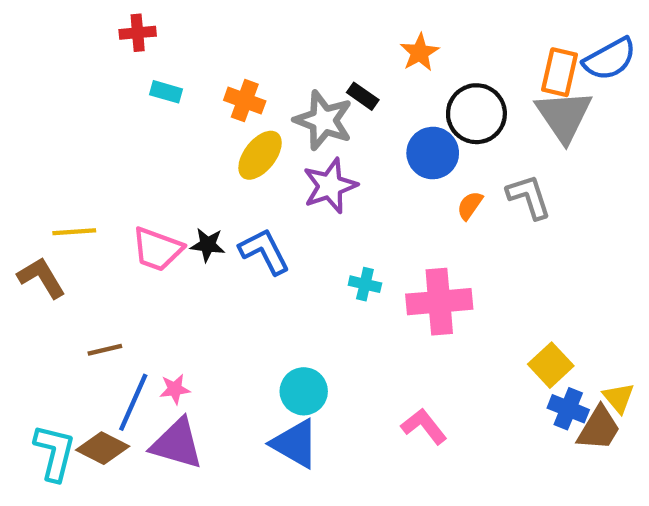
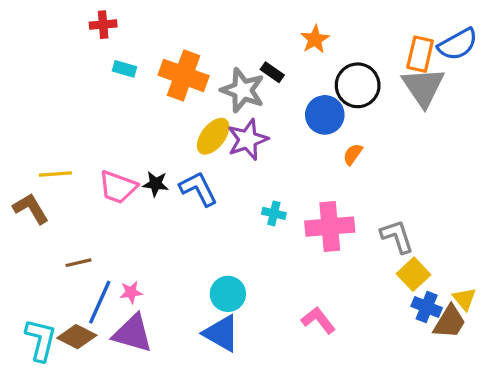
orange cross: (245, 101) -> (184, 75), size x1.6
yellow ellipse: (260, 155) -> (213, 136), moved
gray L-shape: (529, 197) -> (397, 236), moved

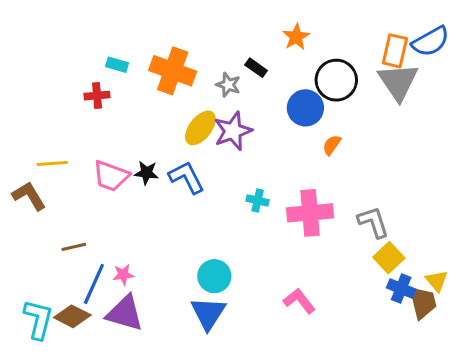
red cross: (103, 25) -> (97, 96), moved
gray star: (243, 90) -> (228, 85), size x0.6
brown trapezoid: (450, 322) -> (423, 302), turned -45
blue triangle: (221, 333) -> (208, 313), turned 33

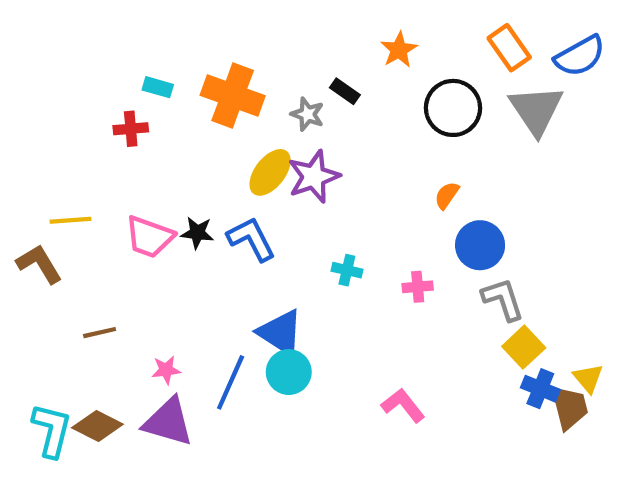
orange rectangle: (395, 51) -> (509, 48), moved, turned -48
blue circle: (305, 108) -> (480, 245), moved
pink cross: (310, 213) -> (418, 287), size x0.5
blue line: (94, 284) -> (231, 382), moved
blue triangle: (208, 313) -> (280, 333), moved, turned -30

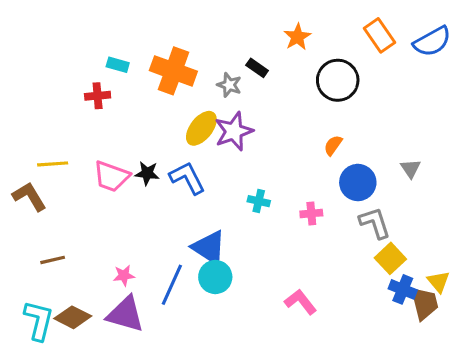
gray triangle: (536, 110) -> (410, 169), moved, size x0.5
brown line: (100, 333) -> (53, 260), moved

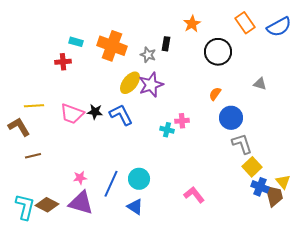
black rectangle: (257, 68) -> (166, 44), turned 64
gray triangle: (410, 169) -> (260, 84), moved, turned -40
pink cross: (311, 213) -> (182, 121), moved
blue triangle: (209, 248) -> (135, 207), moved, size x0.7
brown line: (53, 260) -> (33, 156), moved

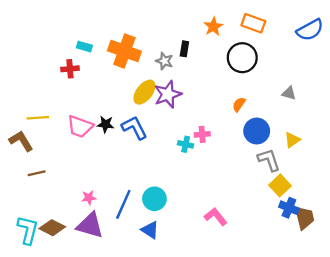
orange rectangle: (245, 23) -> (253, 23), moved, turned -35
yellow triangle: (283, 182) -> (292, 140), moved, turned 35

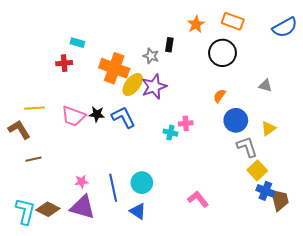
orange cross: (124, 51) -> (114, 68), moved
blue line: (123, 204) -> (113, 188), turned -36

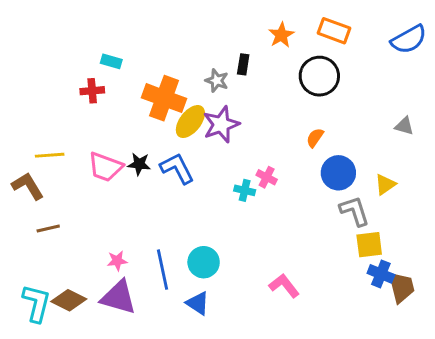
gray triangle: (265, 86) -> (404, 126), moved
pink cross: (186, 123) -> (267, 177), turned 32
yellow square: (257, 170) -> (369, 245), turned 36

